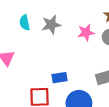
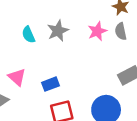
blue rectangle: (60, 78) -> (51, 84), moved

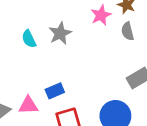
pink star: (97, 31) -> (101, 15), moved
pink triangle: (17, 77) -> (28, 105), moved, turned -42

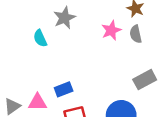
pink star: (101, 15) -> (111, 30), moved
gray star: (60, 33) -> (65, 18), moved

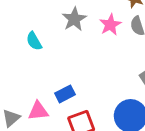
gray star: (65, 18) -> (74, 19), moved

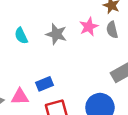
gray star: (74, 19) -> (56, 34), moved, turned -30

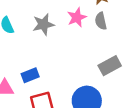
gray star: (56, 34) -> (43, 24), turned -30

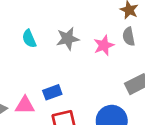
pink star: (77, 17) -> (104, 45), moved

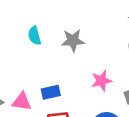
pink star: (104, 45) -> (101, 81), moved

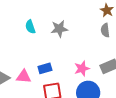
pink star: (101, 81) -> (82, 69), moved

